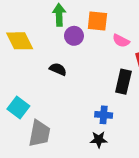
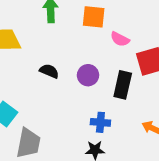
purple circle: (74, 36) -> (88, 75), moved

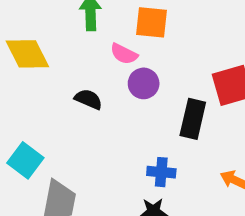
pink semicircle: (120, 39) -> (124, 54), moved
purple circle: (88, 75) -> (144, 83), moved

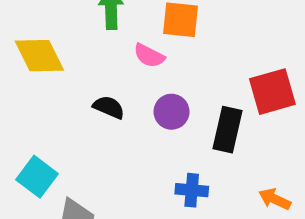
purple circle: (144, 83) -> (172, 112), moved

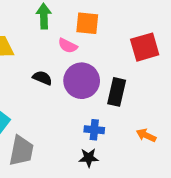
red square: (272, 92) -> (145, 47), moved
purple circle: (172, 112) -> (82, 81), size x1.6

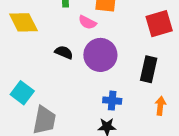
black rectangle: (117, 92) -> (149, 69), moved
orange arrow: (146, 135) -> (160, 106), turned 72

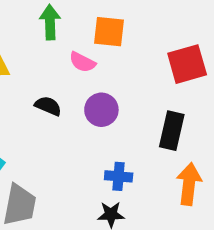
purple circle: (100, 55) -> (101, 110), size x0.7
orange arrow: (160, 106) -> (189, 184), size x1.5

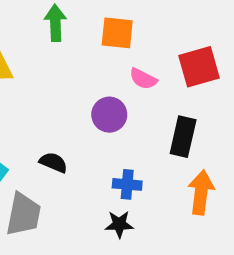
pink semicircle: (82, 62) -> (143, 79), moved
black semicircle: (48, 106) -> (53, 162), moved

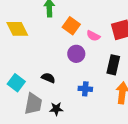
orange square: (117, 33) -> (71, 26), moved, turned 30
black star: (119, 224) -> (56, 109), moved

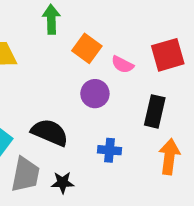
black semicircle: (48, 78) -> (50, 132), size x1.6

